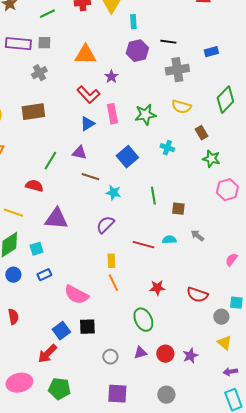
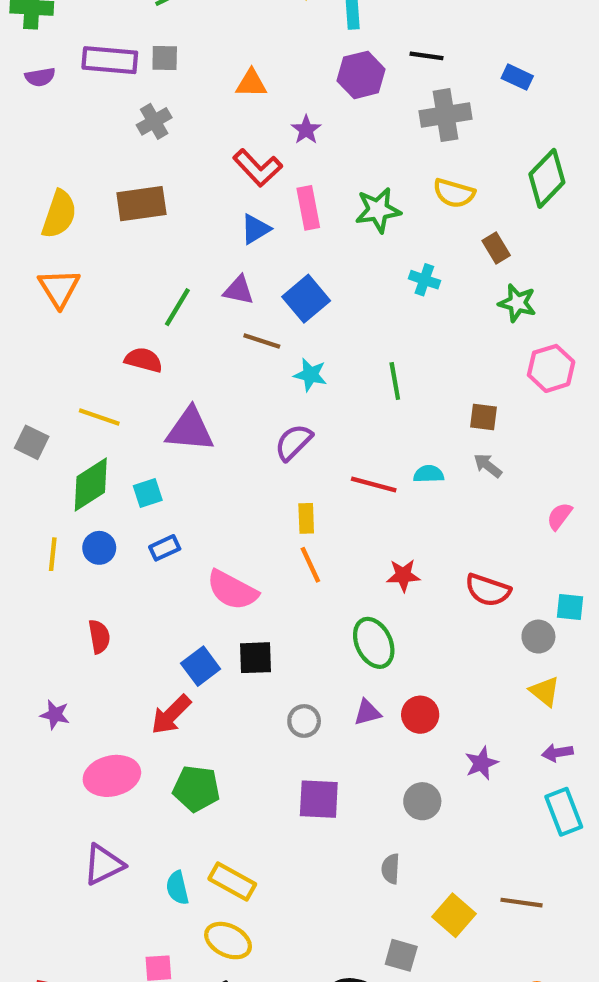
blue rectangle: (211, 52) -> (517, 77), turned 40
orange triangle: (85, 55) -> (251, 83), size x0.7
blue square: (127, 157) -> (306, 299), moved
brown square: (178, 209) -> (484, 417), moved
purple star: (190, 356) -> (481, 763), moved

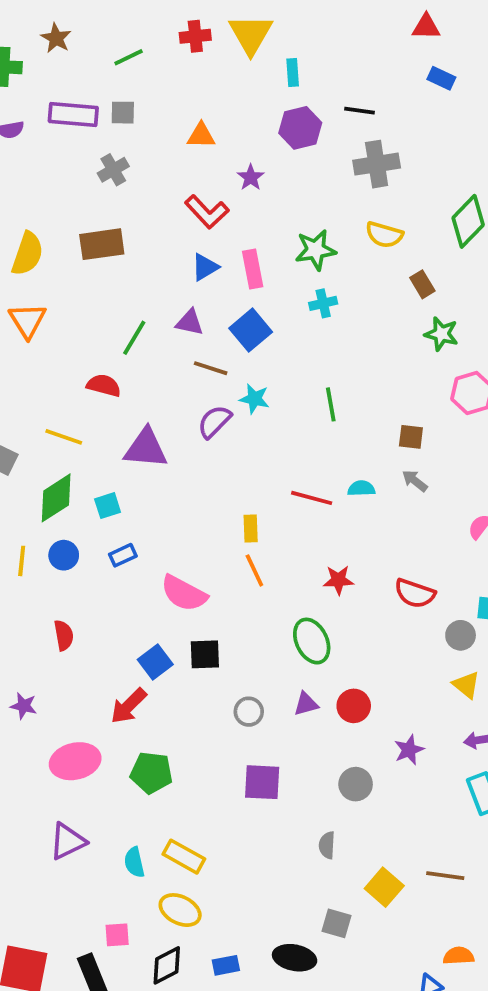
blue rectangle: (517, 77) -> (441, 78), moved
pink rectangle: (308, 208) -> (253, 269), moved
cyan cross: (424, 280) -> (323, 303), moved, turned -32
purple semicircle: (293, 442) -> (214, 422), moved

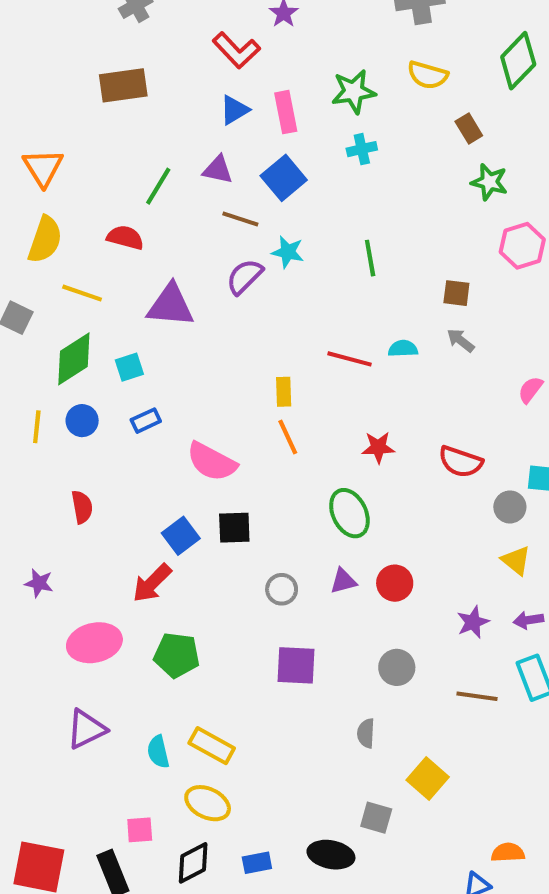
yellow semicircle: (27, 254) -> (45, 240), moved
purple star: (409, 750) -> (473, 622), moved
brown line: (445, 876) -> (477, 696), moved

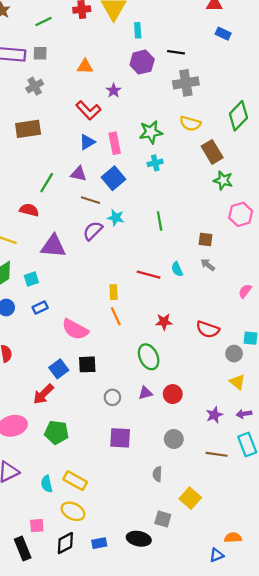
brown rectangle: (469, 129) -> (212, 152), size x1.5
cyan semicircle: (403, 349) -> (177, 269), turned -112

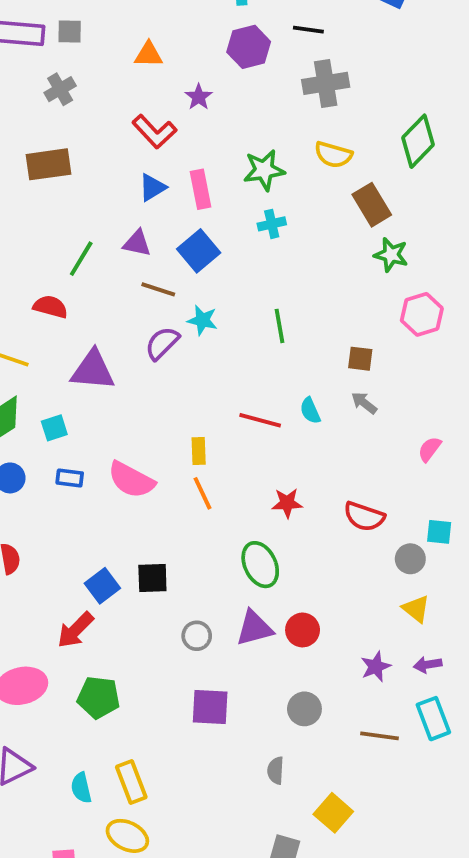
blue rectangle: (40, 308) -> (70, 478), turned 32
pink semicircle: (75, 329) -> (131, 480), moved
purple triangle: (145, 393) -> (254, 628), size x1.5
yellow rectangle: (75, 481) -> (131, 782), turned 40

